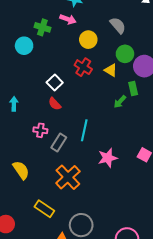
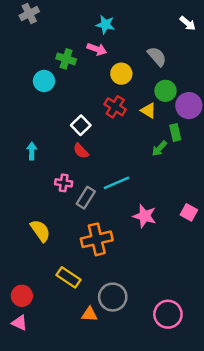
cyan line: (84, 130) -> (116, 183), turned 55
pink star: (108, 158) -> (145, 216), turned 30
orange cross: (68, 177) -> (97, 239), turned 30

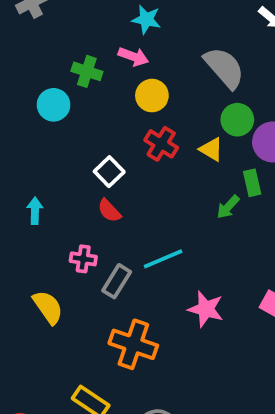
gray semicircle: (157, 56) -> (224, 68), size x1.4
yellow circle: (121, 74) -> (152, 96), moved
yellow semicircle: (40, 231) -> (48, 307), moved
orange cross: (97, 239) -> (133, 344), turned 32

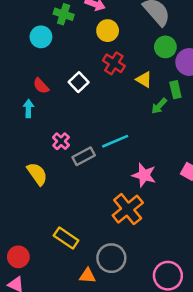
yellow triangle: (211, 149) -> (144, 80), moved
red semicircle: (109, 211) -> (41, 86), moved
pink cross: (83, 259) -> (61, 141), turned 36
gray rectangle: (117, 281) -> (84, 156), turned 30
orange cross: (133, 344) -> (128, 209), moved, turned 32

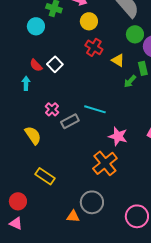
white square: (79, 82) -> (55, 64), moved
cyan line: (115, 141) -> (95, 109), turned 40
yellow rectangle: (66, 238) -> (45, 176), moved

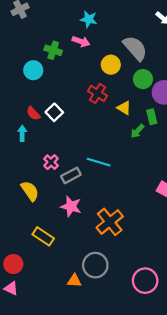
yellow circle: (89, 21) -> (111, 65), moved
pink star: (118, 136) -> (71, 206), moved

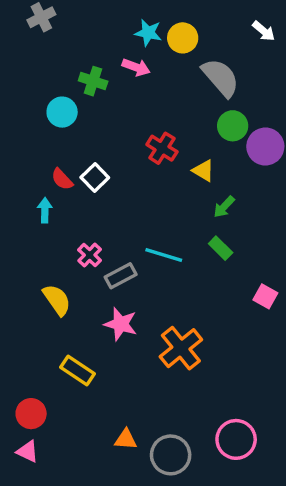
yellow circle: (111, 65) -> (183, 38), moved
green rectangle: (152, 117) -> (221, 248), moved, turned -32
gray circle: (95, 265) -> (171, 455), moved

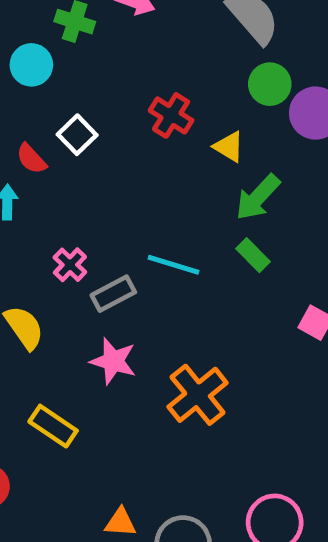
white square: (95, 178) -> (77, 135), moved
green arrow: (224, 207) -> (258, 197), size x1.5

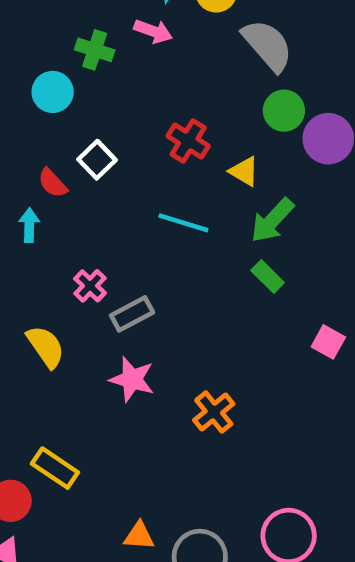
cyan line: (173, 265) -> (183, 223), moved
orange cross: (198, 395) -> (214, 412), size x0.7
yellow rectangle: (53, 426) -> (55, 468), moved

